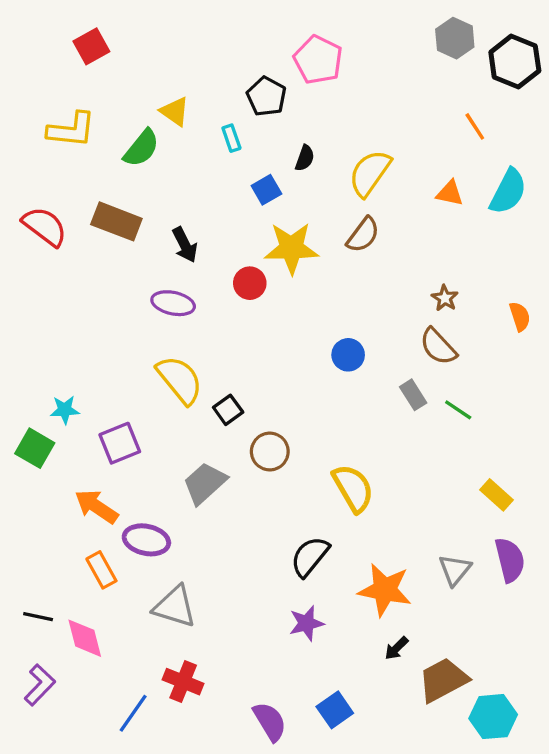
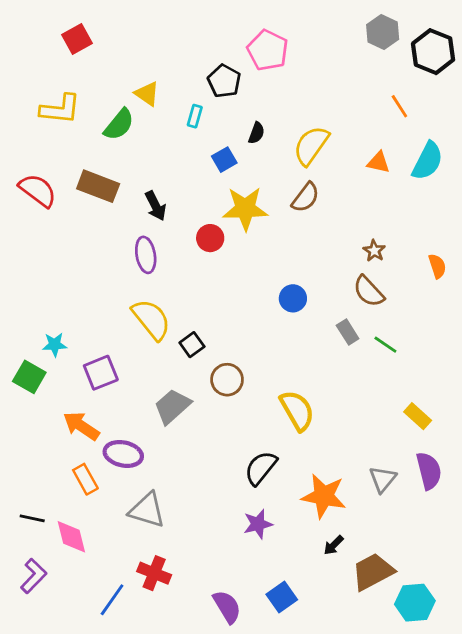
cyan rectangle: (231, 138) -> (195, 116), turned 35
purple ellipse: (173, 303) -> (146, 255), turned 68

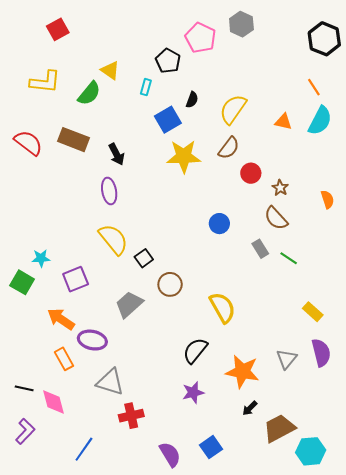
gray hexagon: (383, 32) -> (241, 24), moved
orange line: (399, 106) -> (314, 87), moved
blue square: (224, 160) -> (168, 120), size x1.4
red circle: (210, 238) -> (251, 173), moved
red cross: (154, 573) -> (131, 416), moved, turned -35

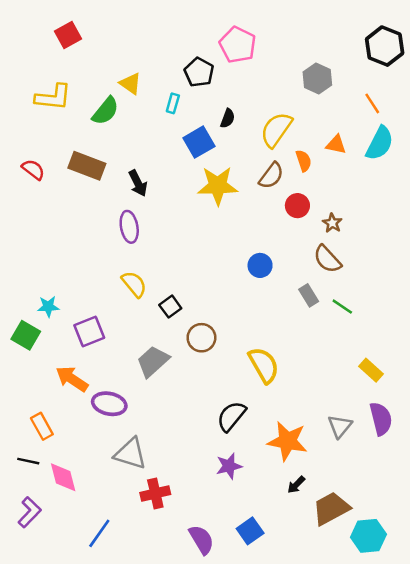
gray hexagon: (241, 24) -> (317, 78), moved
red semicircle: (28, 143) -> (33, 169), size x0.7
orange semicircle: (327, 199) -> (304, 161), moved
yellow semicircle: (113, 239) -> (134, 284), size x0.7
orange rectangle: (64, 359) -> (42, 426), moved

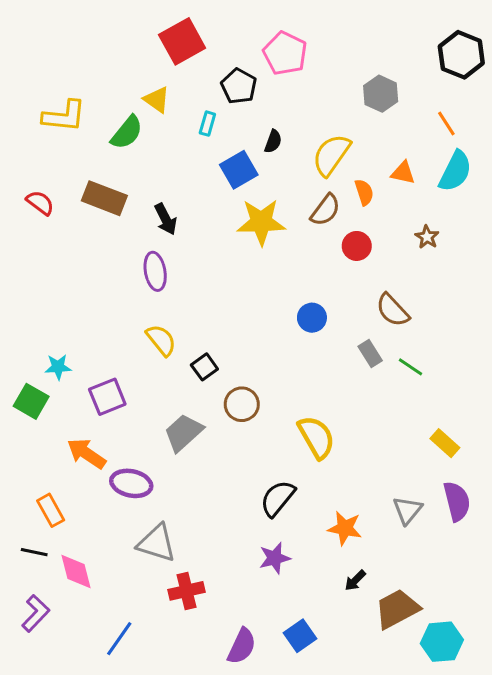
red square: (68, 35) -> (182, 41), moved, size x1.4
brown star: (332, 223) -> (427, 237), moved
orange star: (287, 441) -> (345, 528), size x0.7
purple semicircle: (201, 540) -> (242, 646), turned 56

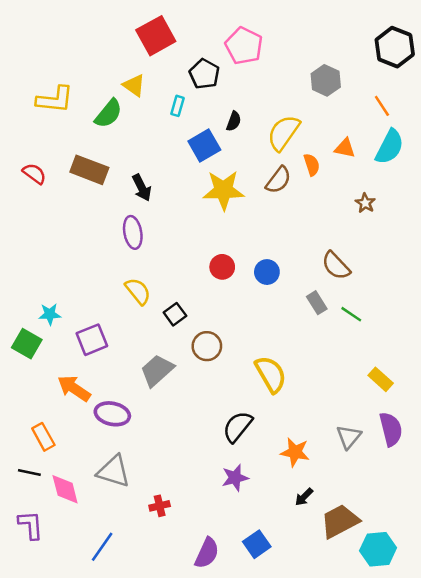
red circle: (357, 246) -> (222, 267), moved
gray triangle: (157, 543) -> (114, 471), moved
red cross: (187, 591) -> (160, 506), size x0.7
purple L-shape: (36, 613) -> (31, 525), turned -48

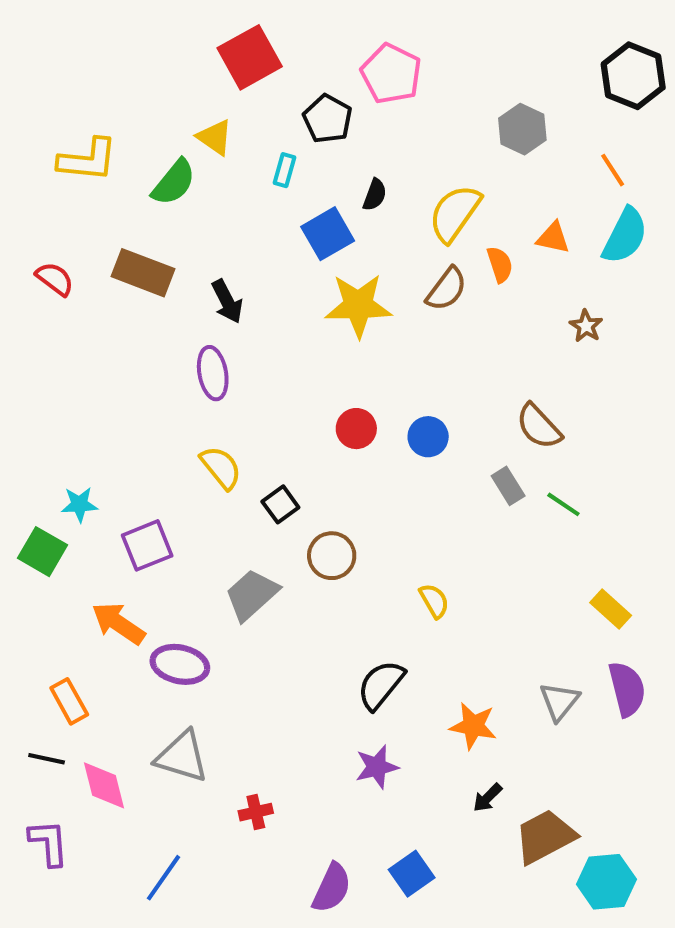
yellow semicircle: (271, 374) -> (434, 601), size x0.6

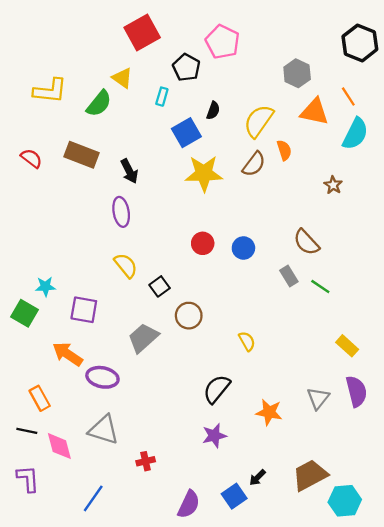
orange triangle: (553, 238) -> (315, 112), moved, size x1.5
purple square: (147, 545) -> (84, 310), turned 32
black arrow: (488, 798) -> (257, 478), moved

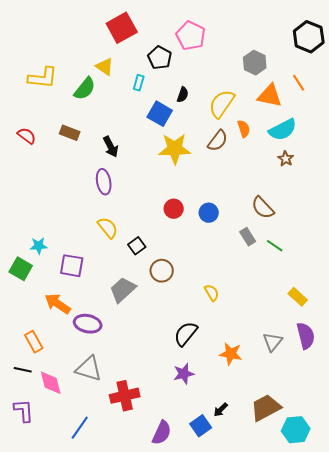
blue square: (186, 133) -> (160, 114), turned -30
cyan semicircle: (355, 134) -> (283, 130), moved, turned 36
brown rectangle: (82, 155) -> (70, 133), size x0.7
red cross: (146, 461) -> (125, 396), size x1.8

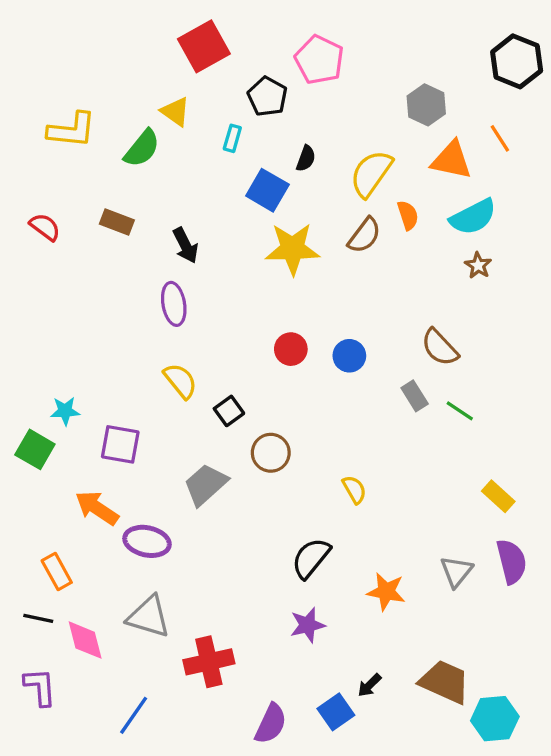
brown trapezoid: (266, 408) -> (445, 682), turned 52

